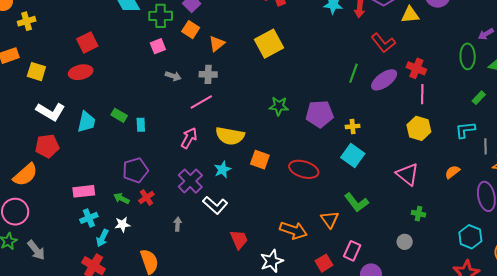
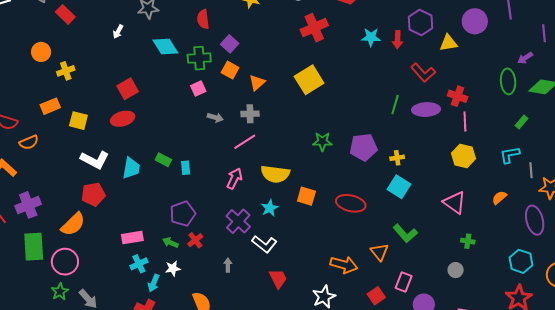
purple ellipse: (384, 80) -> (426, 110), turned 36
red trapezoid: (239, 240) -> (278, 279), moved

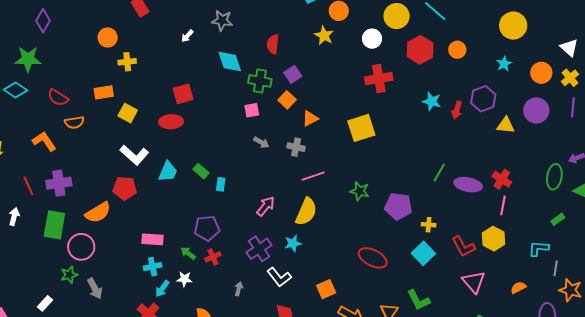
red L-shape: (423, 73) -> (463, 246), moved
pink line: (245, 142) -> (313, 176), moved
yellow semicircle: (275, 174) -> (306, 212), turned -88
orange square: (306, 196) -> (326, 289), moved, turned 36

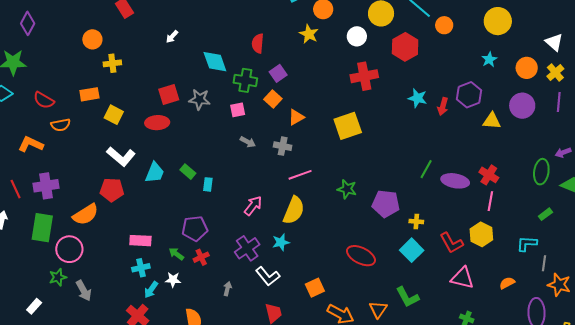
gray star: (222, 21) -> (199, 99), moved
orange circle: (457, 50) -> (444, 25), moved
orange L-shape: (44, 141) -> (31, 144), turned -30
pink triangle: (474, 282) -> (462, 278), turned -35

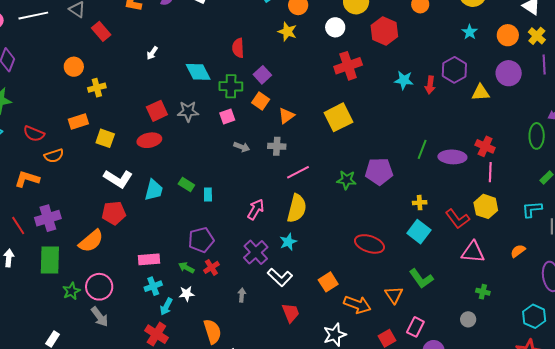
purple pentagon: (386, 204) -> (379, 171), moved
pink circle: (69, 249) -> (99, 287), moved
green star: (58, 277) -> (71, 291), moved

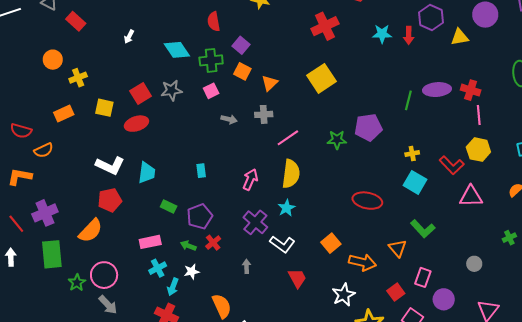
yellow square: (105, 138) -> (104, 108), moved
purple ellipse: (452, 157) -> (437, 90), moved
green rectangle: (186, 185) -> (169, 206), moved
green cross: (483, 292) -> (509, 238), moved, turned -32

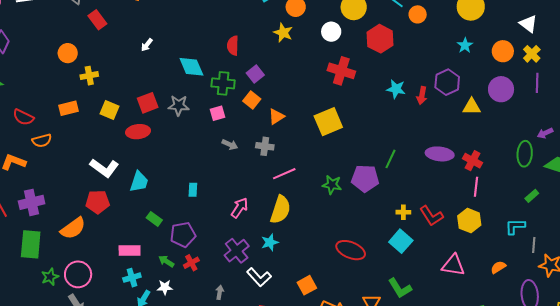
red cross: (325, 26) -> (341, 71), turned 32
green line: (408, 100) -> (391, 159), moved
red L-shape: (452, 165) -> (431, 216), moved

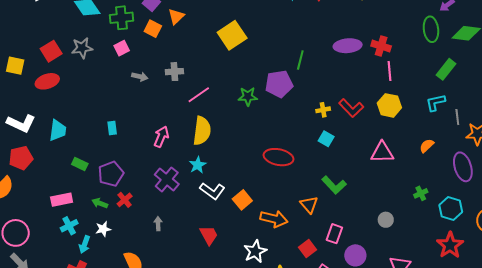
orange triangle: (276, 117) -> (176, 16), moved
green rectangle: (532, 196) -> (446, 69), size x1.5
cyan square: (401, 241) -> (326, 139), size x0.7
white L-shape: (259, 277) -> (212, 191), moved

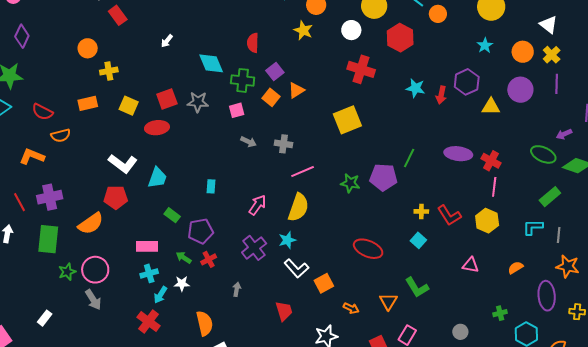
green ellipse: (431, 29) -> (543, 154), turned -70
gray line: (457, 117) -> (559, 235), moved
pink triangle: (382, 152) -> (471, 265), size x0.7
orange arrow: (274, 219) -> (351, 308), size x0.6

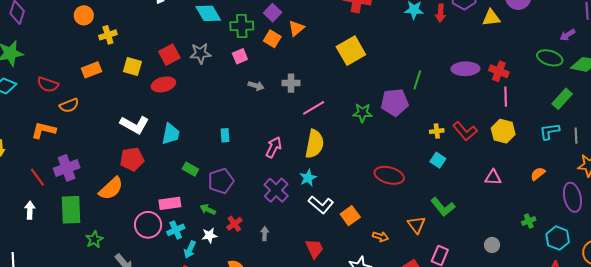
red cross: (209, 259) -> (234, 224), moved
pink circle: (95, 270) -> (148, 225), moved

